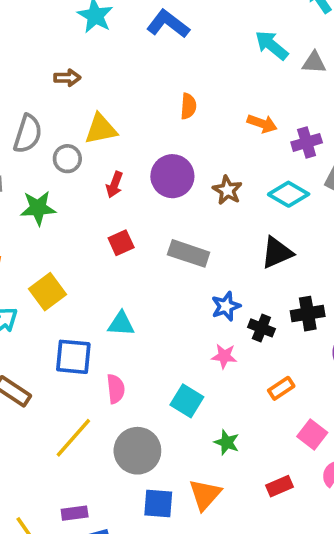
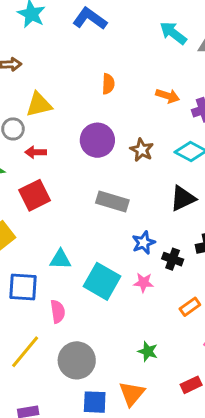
red arrow: (114, 185) -> (36, 152), moved, turned 72
red square: (121, 243) -> (35, 195), moved, size x1.5
cyan square: (187, 401) -> (102, 281), moved, size x1.4

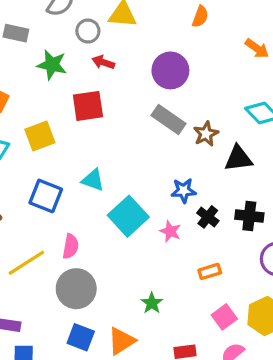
brown star: (142, 150) -> (206, 134), moved
gray rectangle: (112, 201) -> (169, 120), moved
pink semicircle: (58, 311) -> (71, 246), moved

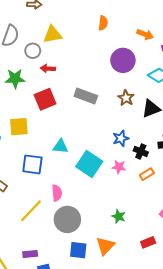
purple circle: (170, 70) -> (123, 60), moved
gray rectangle: (169, 120) -> (86, 96), moved
yellow square: (40, 136) -> (19, 127), turned 30
orange rectangle: (210, 271) -> (147, 174), moved

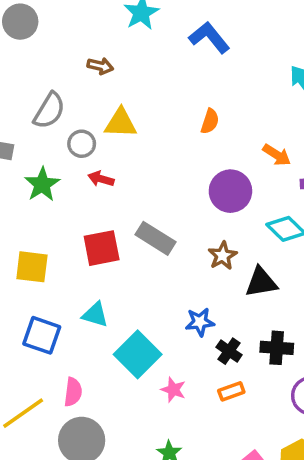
green star: (15, 79) -> (42, 184), turned 30
red square: (45, 99) -> (102, 248), moved
pink star: (119, 167) -> (173, 390), moved

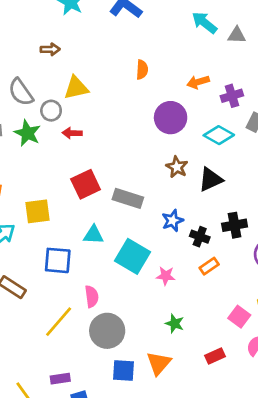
gray semicircle: (49, 111) -> (21, 92), turned 128
orange arrow: (277, 155) -> (198, 82), turned 145
green star: (42, 184) -> (27, 133), moved
gray rectangle: (156, 238) -> (128, 198), moved

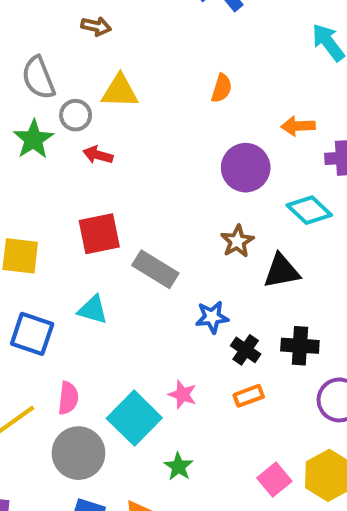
cyan square: (133, 256) -> (134, 418), moved

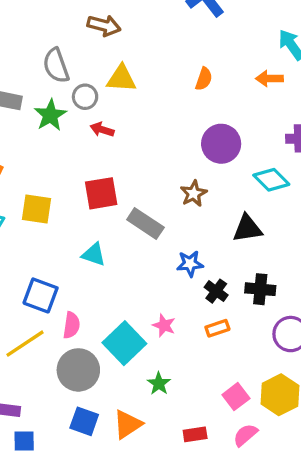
brown arrow: (96, 26) -> (104, 26), size x1.4
orange arrow: (298, 126) -> (269, 79), moved
brown star: (237, 241) -> (194, 194), moved
blue square: (32, 334) -> (41, 295), moved

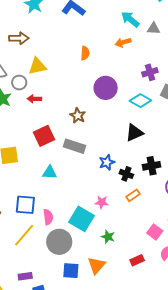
brown star: (194, 194) -> (78, 116), moved

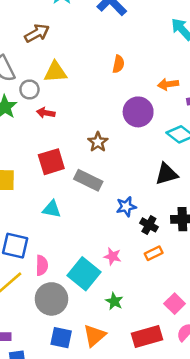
brown arrow: (19, 38) -> (37, 33), turned -36
orange arrow: (123, 42) -> (168, 84), moved
red rectangle: (137, 260) -> (147, 337), size x1.6

